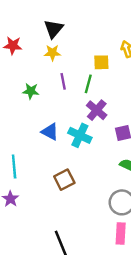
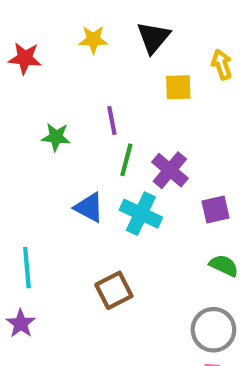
black triangle: (54, 29) -> (153, 38), moved
yellow star: (52, 53) -> (93, 40), moved
green line: (88, 84) -> (126, 160), moved

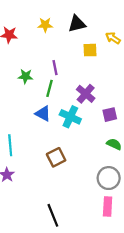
black triangle: (153, 38) -> (77, 24), turned 36
yellow arrow: (222, 64) -> (113, 38), turned -40
green line: (126, 160) -> (50, 88), moved

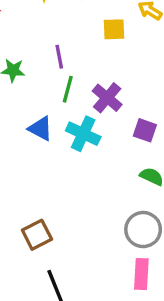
green line: (50, 88) -> (68, 89), moved
purple square: (110, 115) -> (145, 130), turned 32
brown square: (56, 157) -> (37, 235), moved

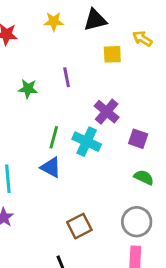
green line: (68, 89) -> (54, 137), moved
blue triangle: (40, 129) -> (51, 167), moved
brown square: (37, 235) -> (79, 226), moved

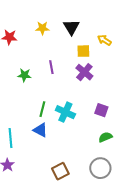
black triangle: (95, 20) -> (71, 27), turned -48
purple cross: (107, 112) -> (84, 72), moved
green semicircle: (144, 177) -> (105, 137), turned -48

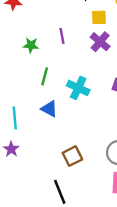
green line: (42, 109) -> (45, 76), moved

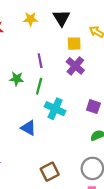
green star: (31, 45) -> (17, 79), moved
green line: (45, 76) -> (39, 86), moved

